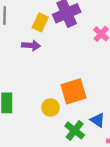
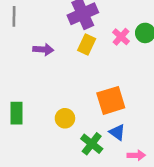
yellow rectangle: (40, 22) -> (87, 44), moved
orange square: (74, 91) -> (111, 100), moved

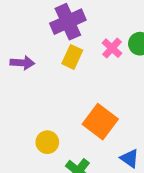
orange square: (111, 100) -> (100, 122), turned -36
blue triangle: (117, 132) -> (130, 158), moved

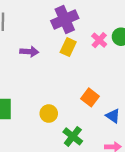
orange square: (100, 122) -> (90, 97), size x0.7
blue triangle: (130, 158) -> (113, 116), moved

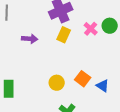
yellow circle: (49, 114) -> (57, 83), moved
blue triangle: (113, 116) -> (103, 86), moved

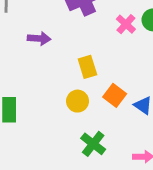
yellow rectangle: (64, 35) -> (87, 67), moved, turned -42

